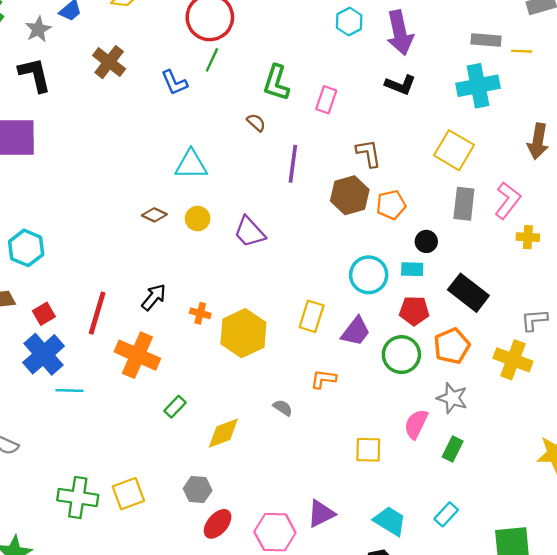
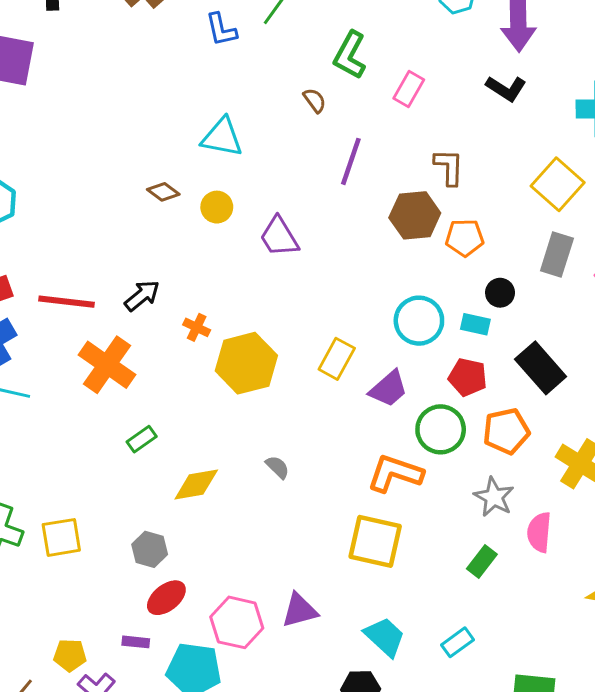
red line: (97, 313) -> (67, 302), turned 69
orange L-shape: (323, 379) -> (395, 473), moved, size x1.6
pink semicircle: (416, 424) -> (539, 532), moved, turned -32
yellow square: (368, 450) -> (375, 541), size x1.5

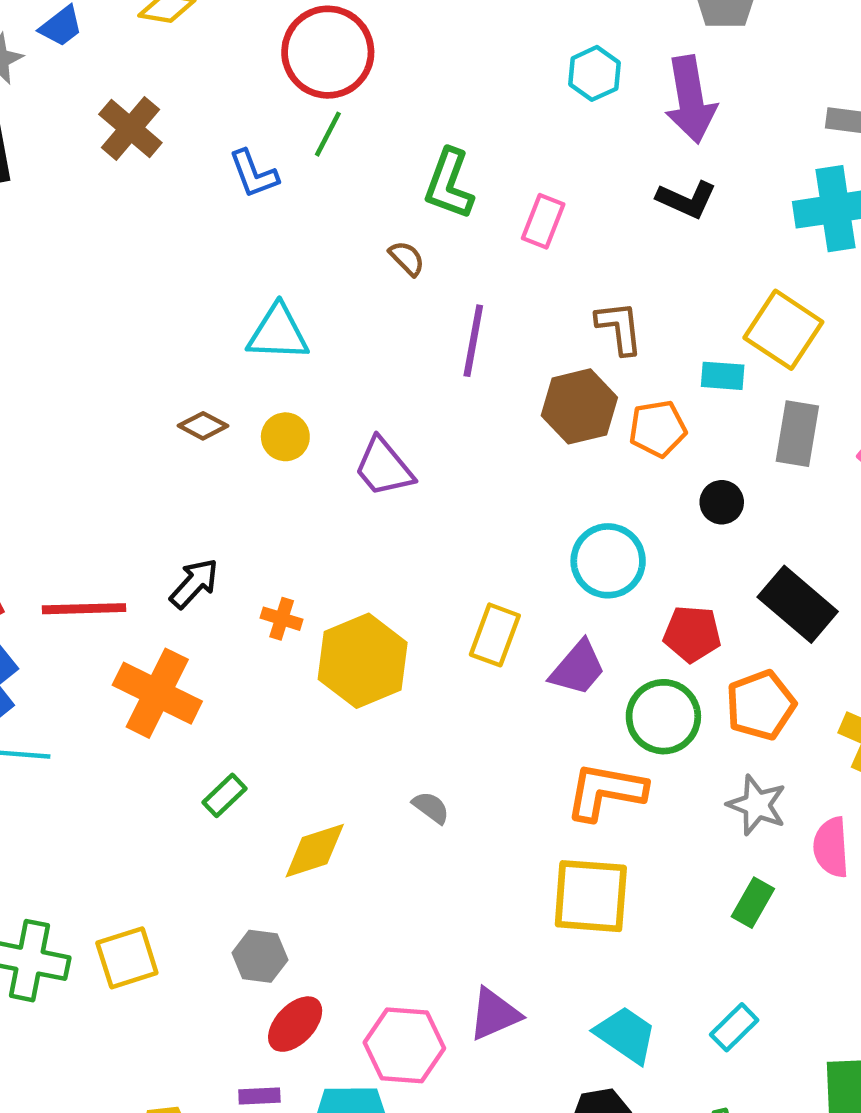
cyan rectangle: (475, 324) -> (723, 376), moved

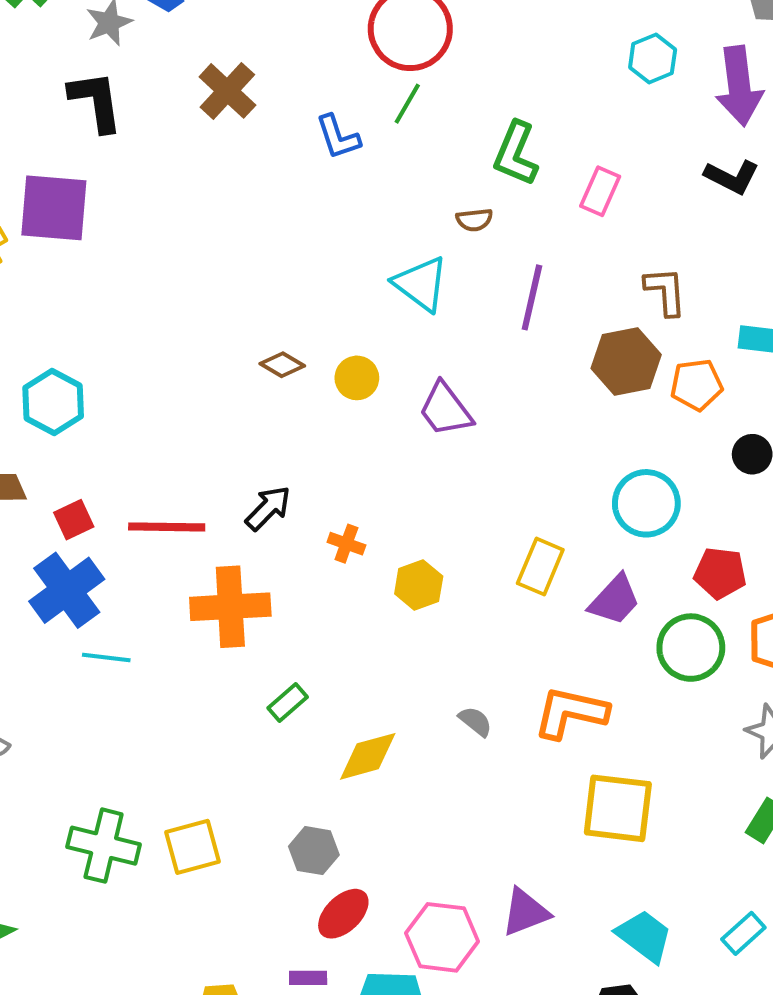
brown semicircle: (407, 258) -> (474, 220), turned 126
cyan triangle: (278, 333) -> (421, 284), moved, turned 32
yellow hexagon: (363, 661) -> (419, 585), size x0.6
orange cross: (157, 693) -> (230, 607), turned -32
orange L-shape: (606, 791) -> (571, 713), moved

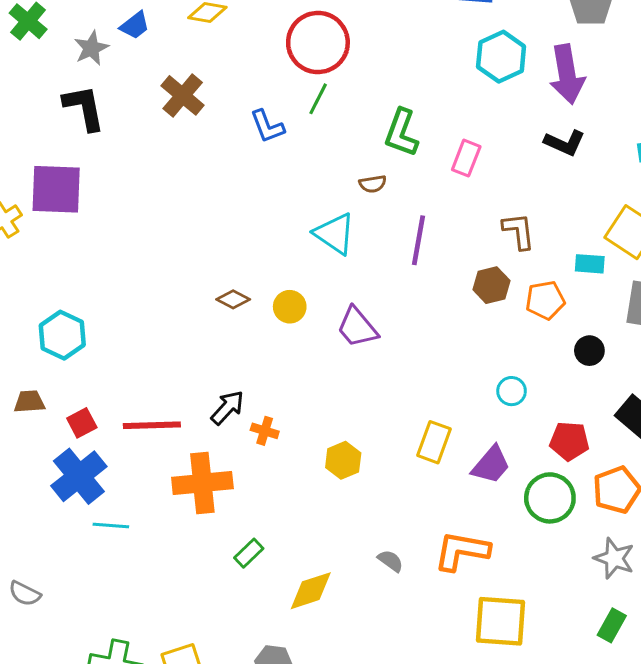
cyan hexagon: (653, 58) -> (501, 57), size x1.4
brown hexagon: (626, 361) -> (491, 285), size x0.7
cyan circle: (646, 503) -> (512, 391), size x0.6
orange cross: (346, 544) -> (265, 431), moved

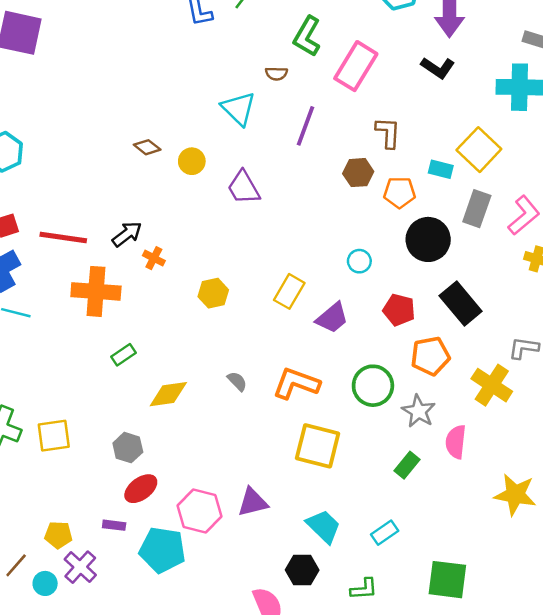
pink rectangle: (466, 158) -> (356, 66), size x1.6
black circle: (589, 351) -> (428, 239), size x1.8
green circle: (550, 498) -> (373, 386), moved

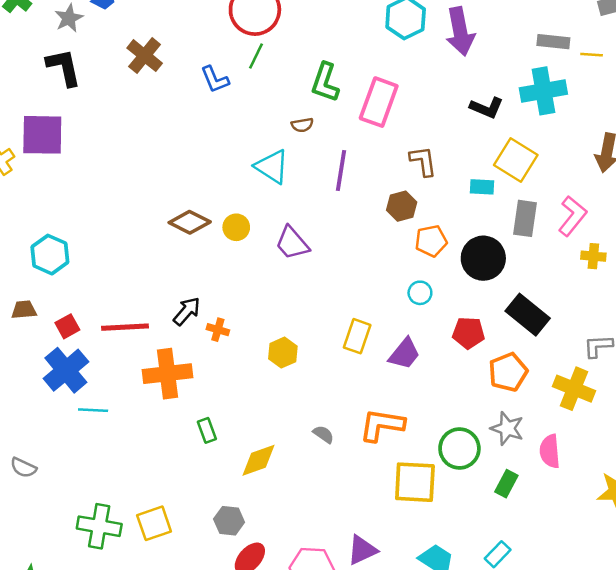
black L-shape: (438, 68) -> (487, 108), moved
brown diamond: (147, 147) -> (190, 222), size x1.5
orange pentagon: (400, 192) -> (431, 241), moved
green rectangle: (123, 355) -> (207, 430), turned -65
green circle: (373, 386) -> (459, 448), moved

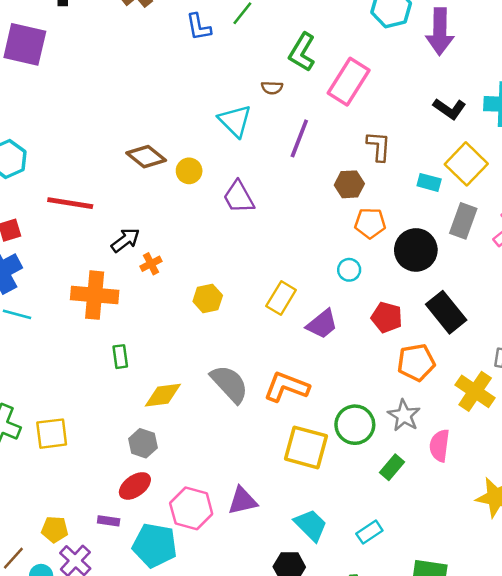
red line: (125, 327) -> (70, 203), moved
orange cross: (218, 330) -> (151, 264), turned 35
gray semicircle: (323, 434) -> (229, 384), size x2.0
gray hexagon: (229, 521) -> (143, 443), moved

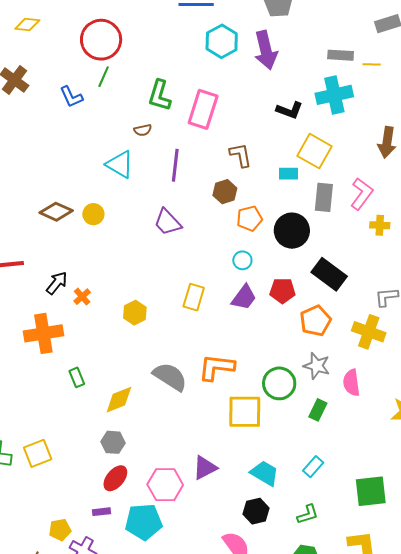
purple trapezoid: (239, 197) -> (168, 222), moved
purple trapezoid: (322, 324) -> (244, 297), moved

